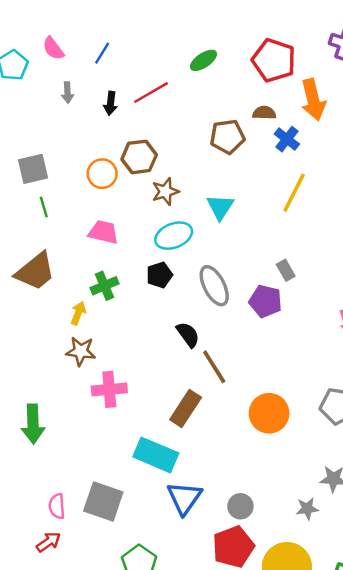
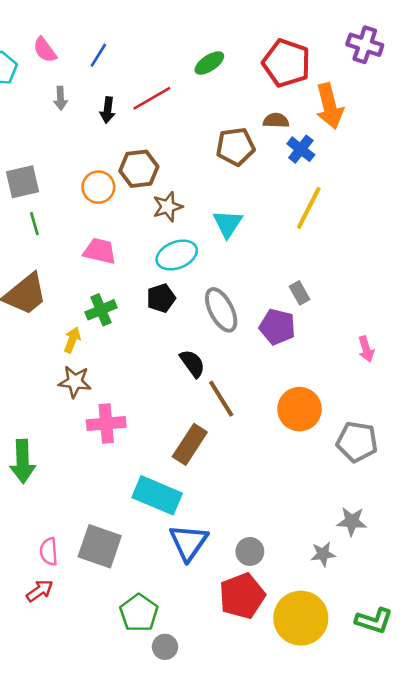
orange circle: (269, 413) -> (300, 409), moved

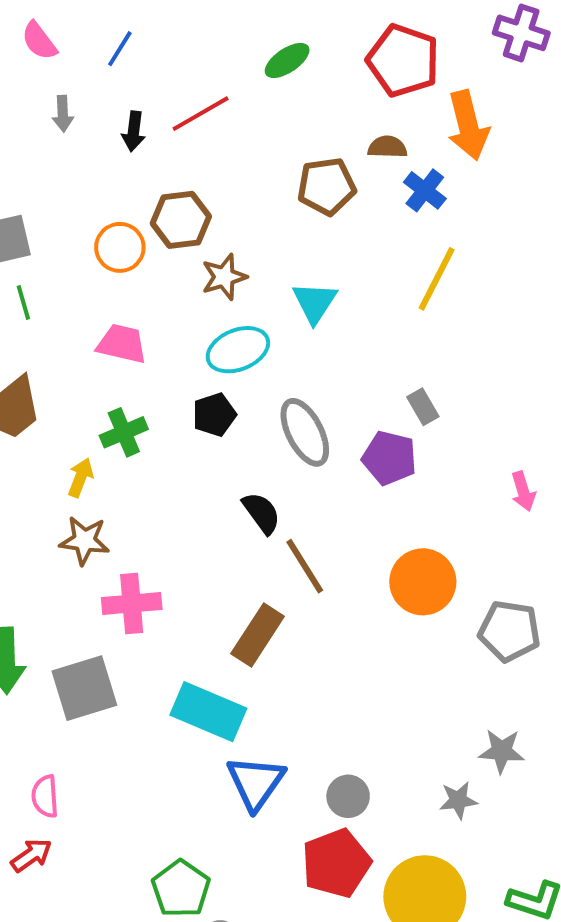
gray square: (100, 546) -> (84, 688), moved, turned -36

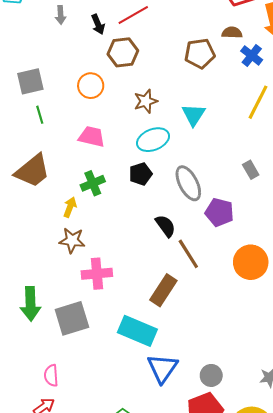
black arrow: (134, 131) -> (98, 24), turned -30
brown hexagon: (181, 220) -> (123, 52), moved
purple pentagon: (389, 458) -> (219, 212), moved

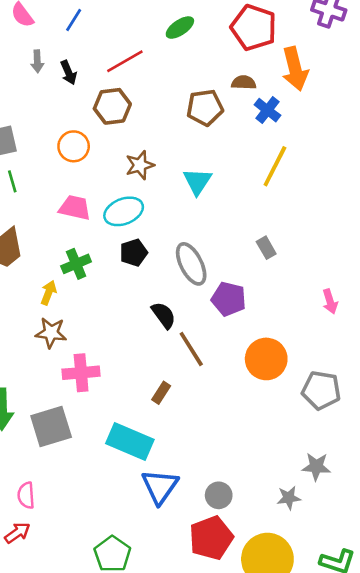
black arrow: (98, 24) -> (69, 73), moved
cyan ellipse: (153, 140) -> (124, 211), moved
brown rectangle: (163, 290) -> (161, 393), size x0.6

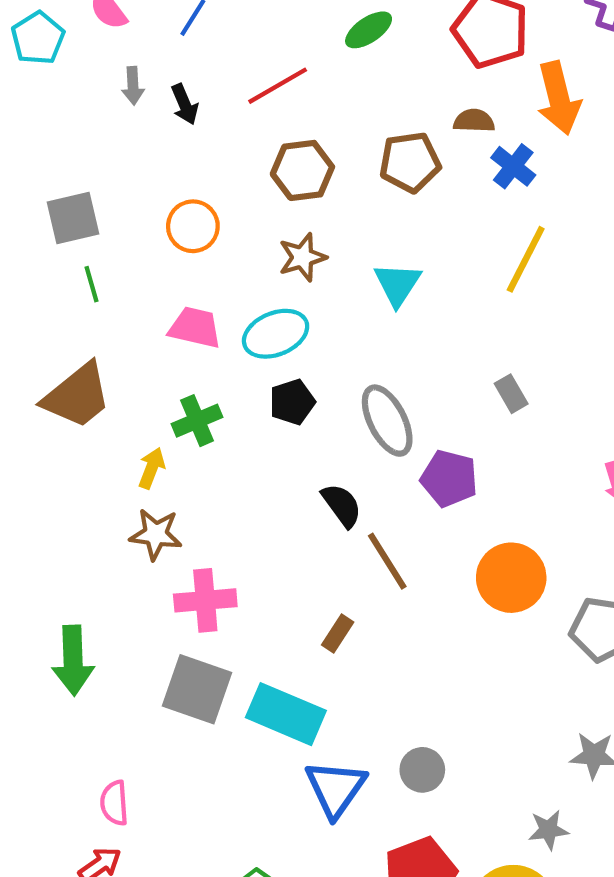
brown hexagon: (112, 106) -> (302, 170), moved
gray square: (51, 427) -> (197, 689), moved, turned 36
gray circle: (219, 495) -> (422, 770), moved
gray star: (289, 498) -> (548, 830), moved

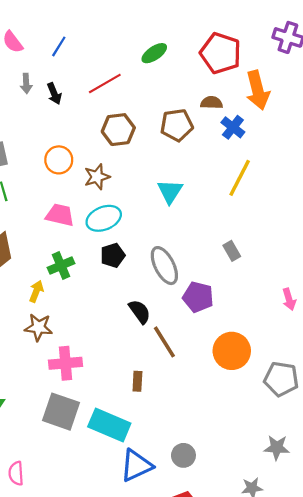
brown star: (302, 257) -> (97, 177), moved
brown rectangle: (338, 633) -> (137, 381), turned -30
blue triangle: (336, 788) -> (136, 465), turned 30

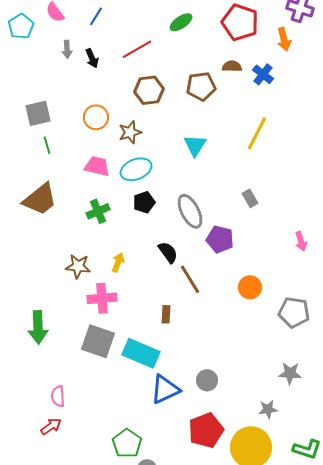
orange arrow: (258, 90) -> (284, 39), moved, size x0.7
blue cross: (233, 127) -> (263, 74), moved
yellow arrow: (36, 291) -> (118, 262), moved
orange circle: (232, 351) -> (250, 287), size x0.7

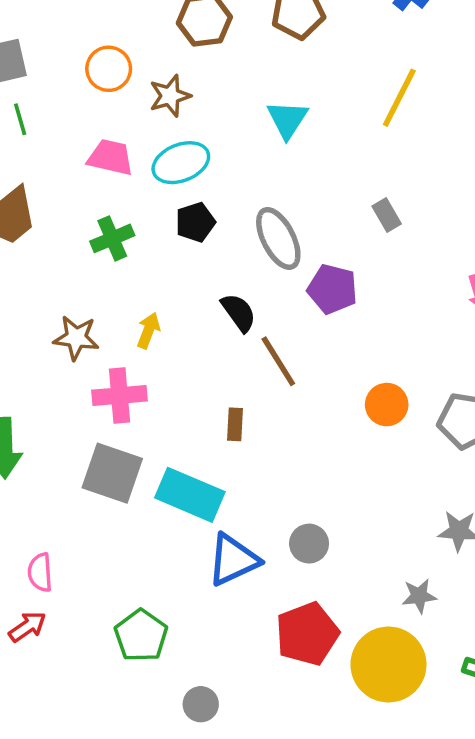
orange circle: (250, 287) -> (387, 405), moved
green pentagon: (127, 443) -> (141, 636), moved

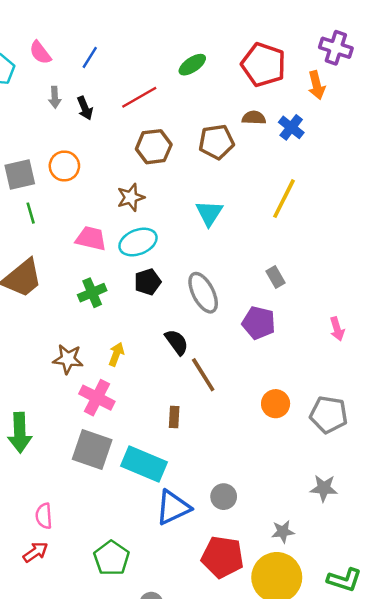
orange circle: (109, 69) -> (64, 166), moved
purple pentagon: (332, 289) -> (259, 323), moved
pink cross: (119, 396) -> (97, 398), turned 32
gray star: (419, 596) -> (283, 532), moved
red pentagon: (307, 634) -> (222, 557), turned 30

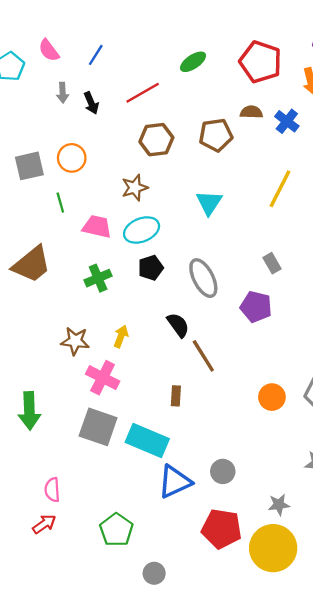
green line: (31, 213) -> (60, 203), moved
orange circle: (276, 404) -> (272, 397), moved

